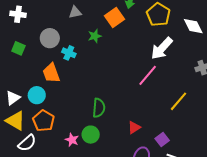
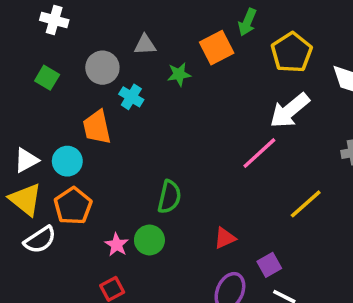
gray triangle: (75, 12) -> (145, 45), moved

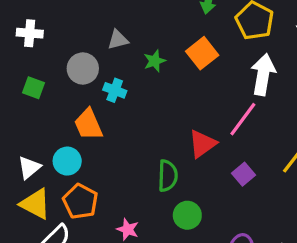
orange square: (217, 48) -> (202, 53), moved
white arrow: (290, 111) -> (263, 75), turned 150
red triangle: (225, 238) -> (202, 144), moved, size x1.4
green circle: (149, 240) -> (187, 215), moved
purple square: (269, 265) -> (244, 174), moved

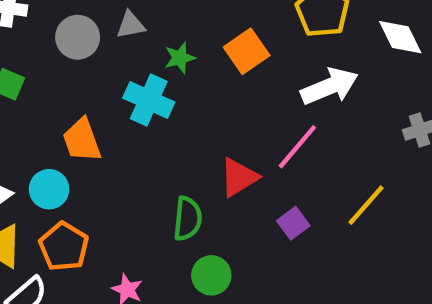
gray circle: (83, 68) -> (78, 37), moved
white arrow: (263, 75) -> (329, 86), turned 54
cyan cross: (115, 90) -> (149, 100), moved, size x1.5

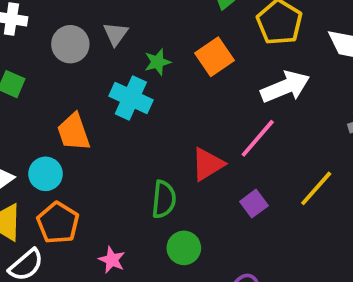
gray triangle: (131, 25) -> (116, 34), turned -44

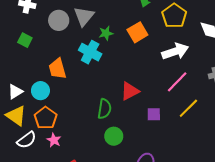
gray triangle: (116, 34) -> (84, 16), size x1.5
pink line: (258, 138) -> (177, 82), moved
purple square: (254, 204) -> (154, 114), turned 32
pink star: (112, 260) -> (54, 140), moved

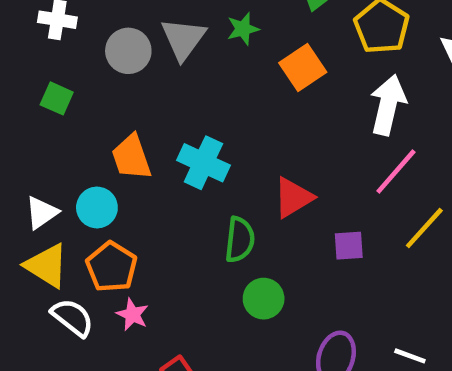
green star: (106, 33) -> (243, 29), moved
white arrow: (175, 51) -> (388, 105), turned -55
cyan cross: (90, 52) -> (203, 163), moved
white semicircle: (27, 140) -> (72, 318), turned -102

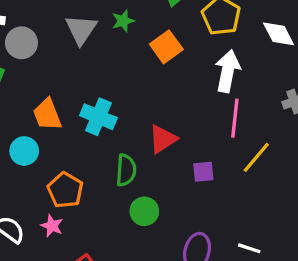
gray circle: (128, 51) -> (21, 43), moved
pink line: (396, 172) -> (235, 118), turned -33
orange pentagon: (112, 267) -> (65, 190), moved

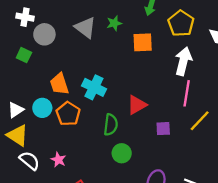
gray triangle: (81, 29) -> (85, 27), turned -30
orange square: (166, 47) -> (143, 42), turned 30
orange pentagon: (65, 190) -> (68, 114), moved

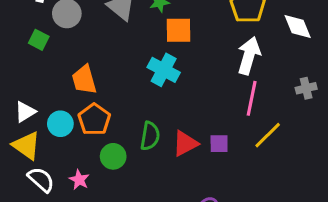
orange square: (143, 42) -> (178, 30), moved
cyan cross: (94, 87) -> (164, 70), moved
red triangle: (137, 105) -> (185, 144), moved
cyan circle: (42, 108) -> (60, 124), moved
green circle: (122, 153) -> (113, 156), moved

